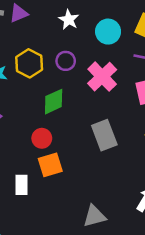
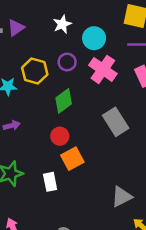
white star: (69, 20) -> (62, 24), turned 30
cyan circle: (108, 32) -> (94, 38), moved

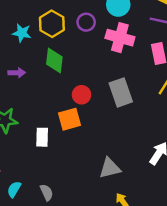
pink cross: (103, 69) -> (120, 38), turned -32
green diamond: (64, 101) -> (54, 60), moved, turned -60
red circle: (60, 136) -> (82, 95), moved

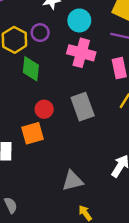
purple circle: (86, 22) -> (40, 33), moved
green diamond: (54, 60) -> (31, 69), moved

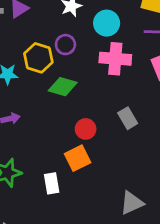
green diamond: (31, 69) -> (63, 87), turned -70
gray rectangle: (83, 107) -> (128, 118), size x0.7

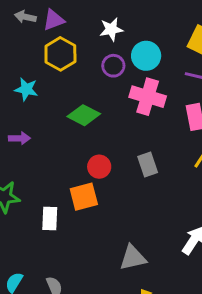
purple circle: (65, 45) -> (113, 66), moved
yellow hexagon: (38, 58) -> (60, 54), moved

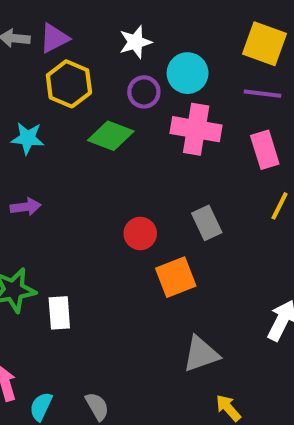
green diamond: (84, 115) -> (111, 136), moved
orange square: (84, 197) -> (176, 277), moved
white rectangle: (50, 218) -> (59, 313), moved

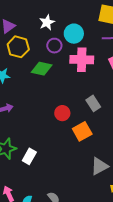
white rectangle: (59, 313) -> (29, 156), turned 42

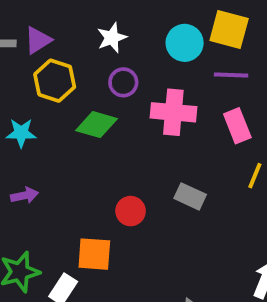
cyan circle: (74, 34) -> (185, 43), moved
gray rectangle: (93, 103) -> (190, 196), turned -35
orange square: (82, 131) -> (94, 254), moved, turned 30

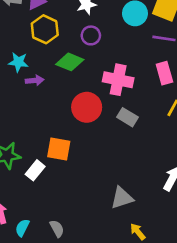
pink cross: (173, 112) -> (118, 80), moved
purple arrow: (25, 195) -> (35, 80), moved
red circle: (131, 211) -> (87, 107), moved, size x1.5

